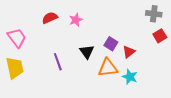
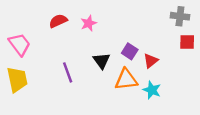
red square: (160, 36) -> (187, 42), turned 32

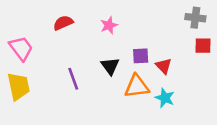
pink star: (89, 23) -> (109, 25), moved
purple square: (130, 51) -> (141, 56), turned -35
red triangle: (151, 61) -> (164, 66), turned -35

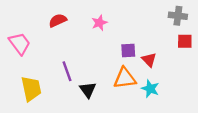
black triangle: (110, 66) -> (88, 90), moved
yellow trapezoid: (19, 86) -> (31, 89), moved

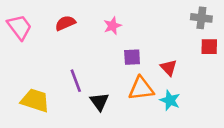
pink trapezoid: (20, 44) -> (19, 27), moved
purple square: (128, 50) -> (132, 57), moved
yellow trapezoid: (31, 89) -> (35, 100), turned -60

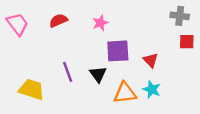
purple square: (132, 57) -> (118, 51), size x1.5
orange triangle: (141, 89) -> (125, 93), moved
black triangle: (99, 102) -> (98, 74), moved

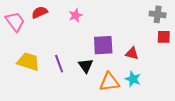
red semicircle: (58, 21) -> (40, 12), moved
pink star: (100, 23) -> (75, 15), moved
red triangle: (151, 60) -> (132, 53), turned -32
yellow trapezoid: (31, 89) -> (28, 62), moved

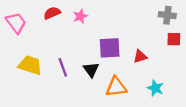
red semicircle: (40, 12) -> (52, 13), moved
red triangle: (132, 53) -> (140, 57), turned -32
cyan star: (133, 79) -> (155, 88), moved

